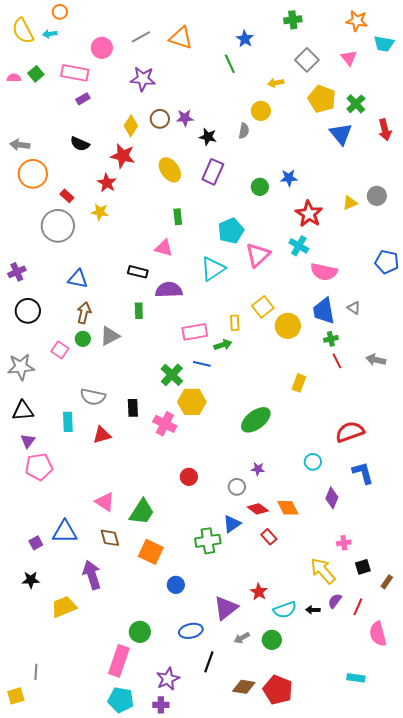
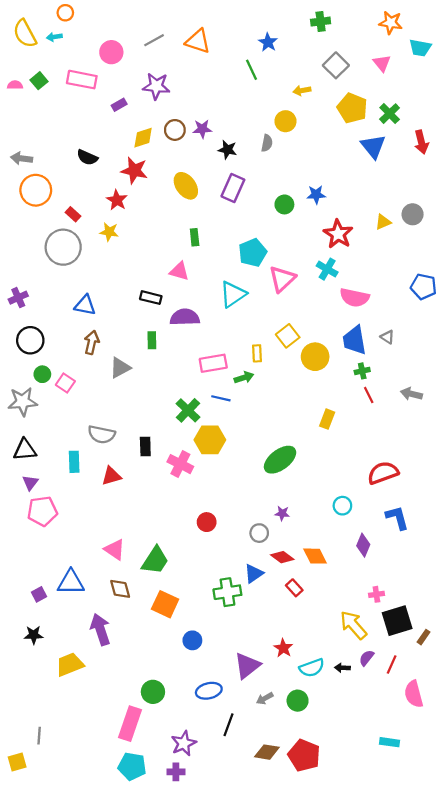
purple rectangle: (83, 99) -> (119, 105), moved
yellow diamond: (131, 126) -> (143, 138), turned 40
green circle: (83, 339) -> (42, 374), moved
black square: (363, 567) -> (397, 621), size x1.8

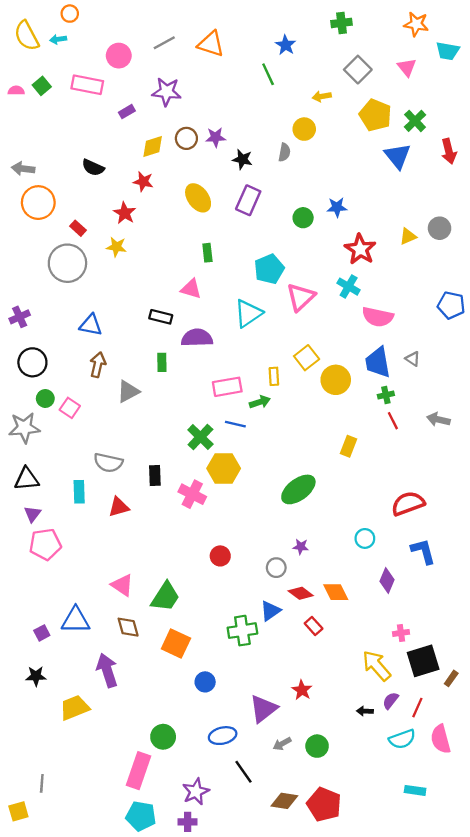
red star: (134, 170) -> (143, 182), size x0.7
cyan semicircle: (312, 668) -> (402, 739), moved
black line: (229, 725) -> (244, 772), turned -55

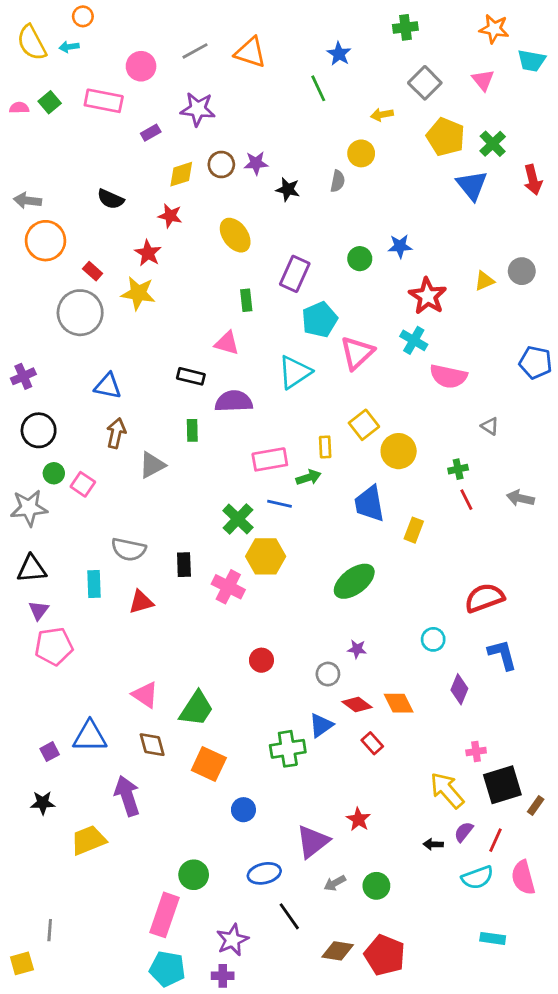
purple rectangle: (248, 200) -> (295, 274), moved
yellow star: (116, 247) -> (138, 293), size x1.4
blue trapezoid: (378, 362) -> (369, 504), moved

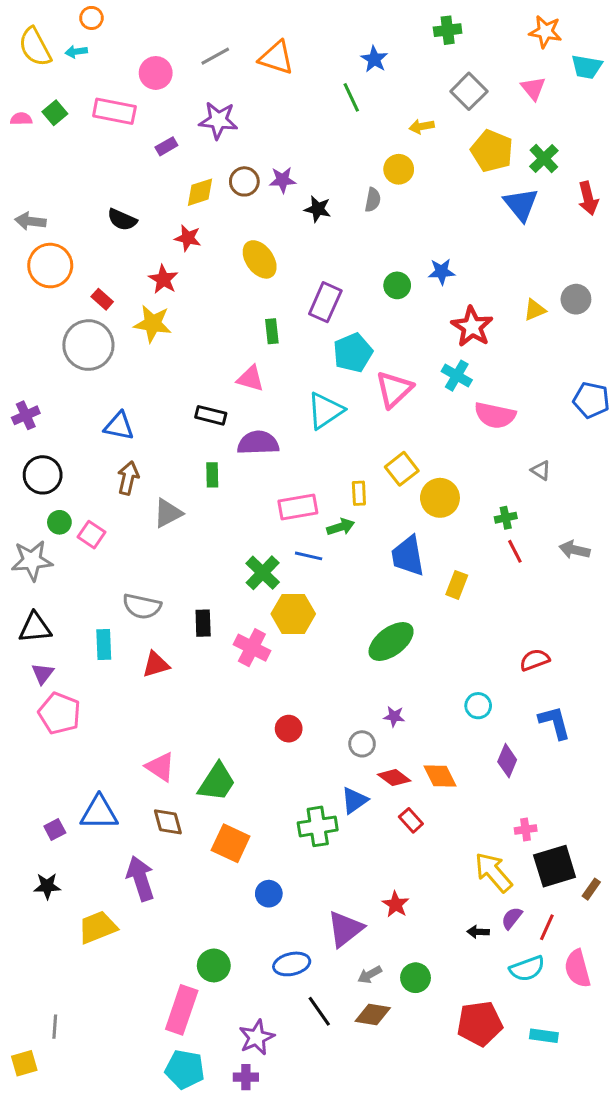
red semicircle: (484, 598) -> (535, 660), size x0.7
pink pentagon: (54, 646) -> (59, 713), turned 30
brown diamond: (338, 951) -> (373, 1014), moved
red pentagon: (385, 955) -> (480, 1024), moved, turned -30

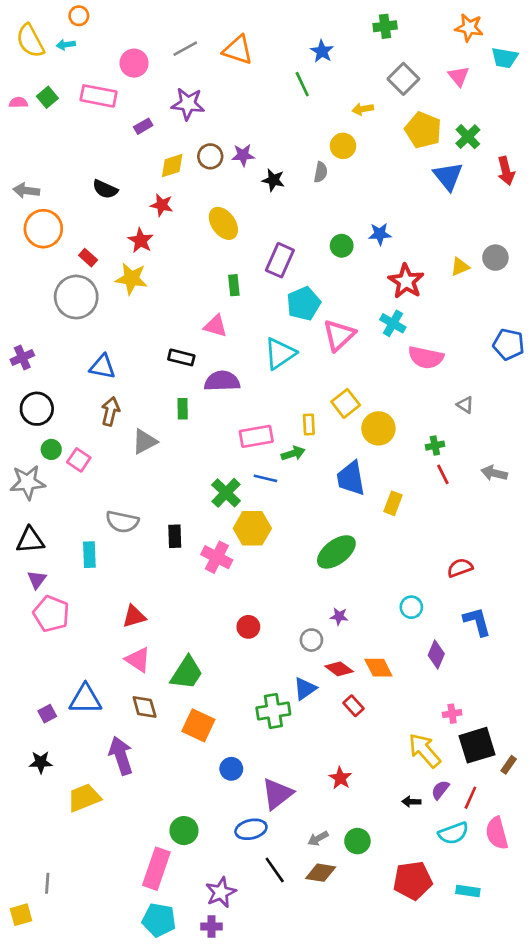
red triangle: (156, 664) -> (134, 616), moved
purple triangle: (345, 929) -> (277, 794), moved

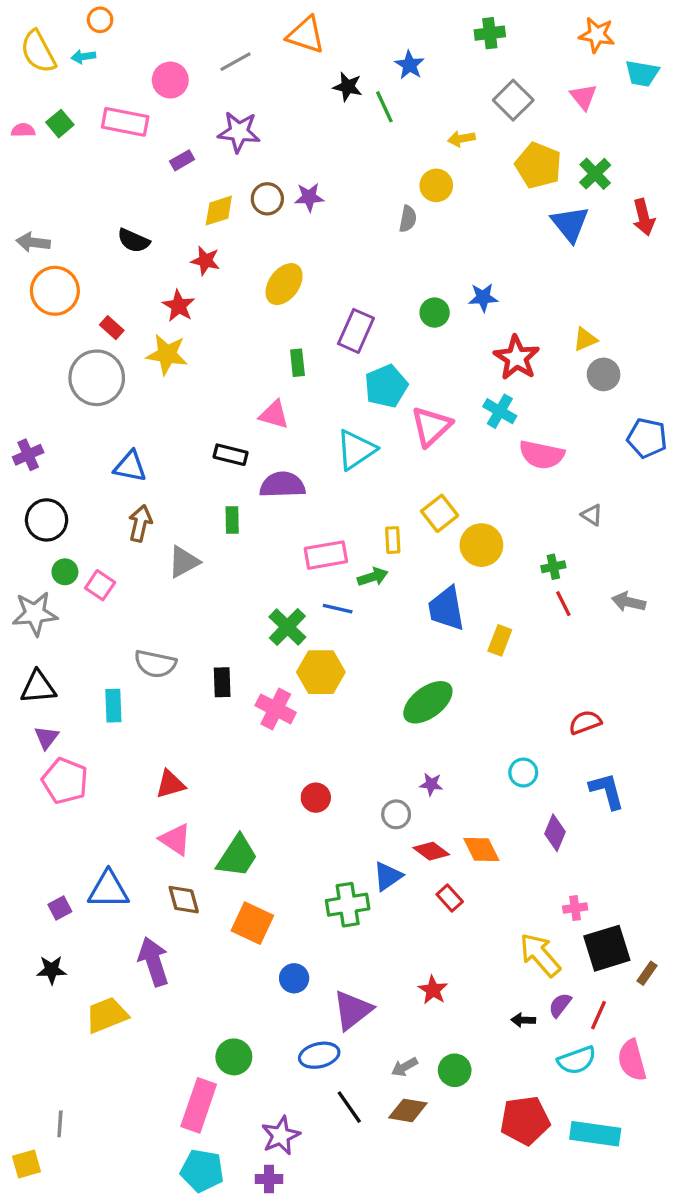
orange triangle: (238, 50) -> (306, 35), moved
black star: (273, 180) -> (348, 87), moved
yellow ellipse: (223, 223) -> (284, 284), turned 72
gray circle: (495, 258) -> (604, 374), moved
cyan rectangle: (468, 891) -> (595, 1134), size x1.6

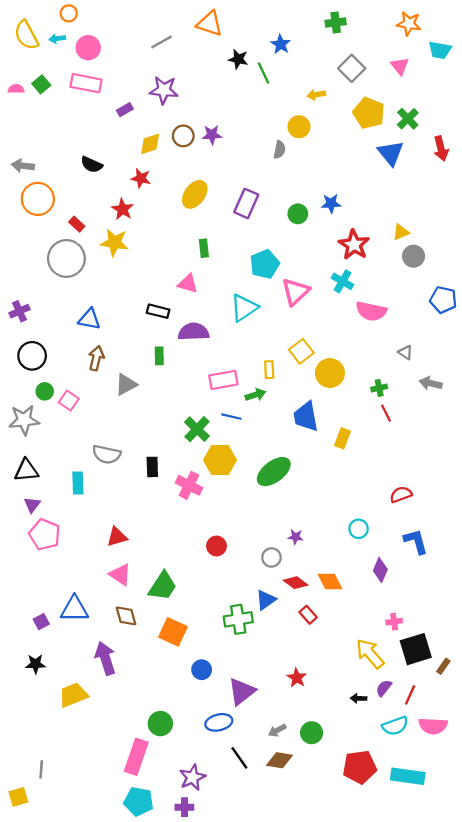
pink circle: (170, 80) -> (88, 48), moved
purple rectangle: (356, 331) -> (246, 203), moved
gray arrow: (629, 602) -> (431, 383), moved
green ellipse: (428, 702) -> (274, 472), moved
pink semicircle: (632, 1060) -> (433, 726), turned -72

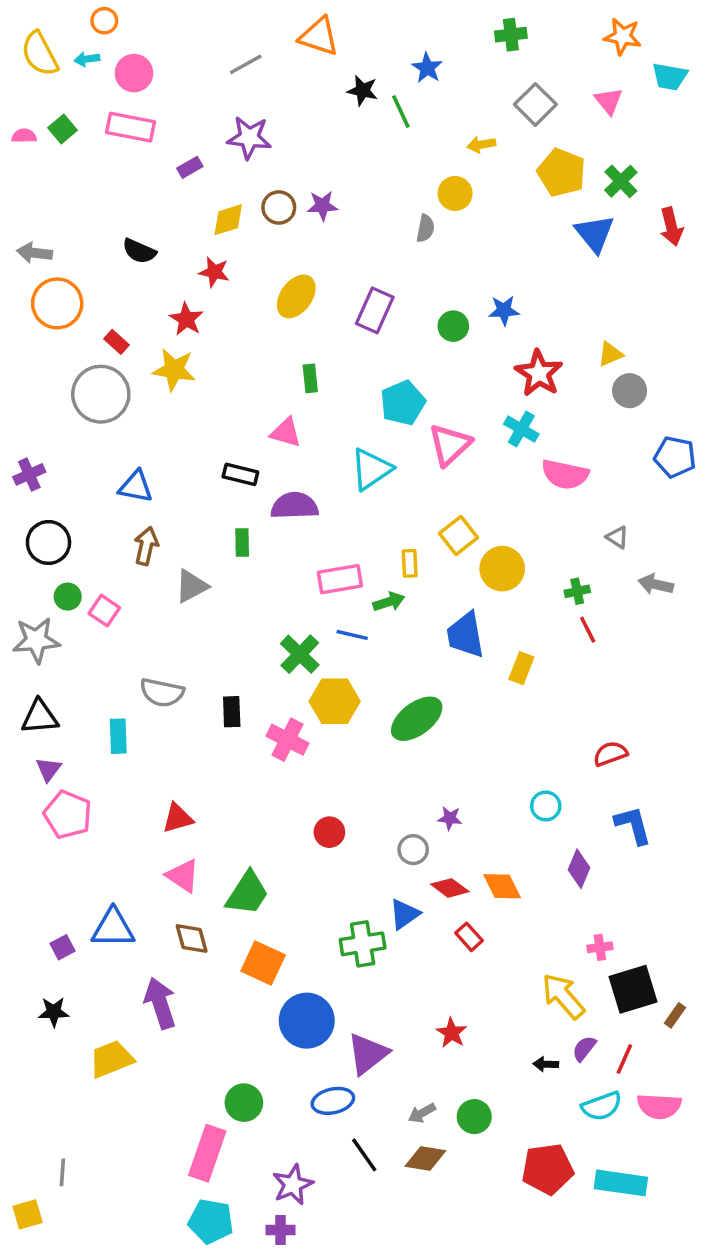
blue circle: (202, 670) -> (307, 1021), size x1.8

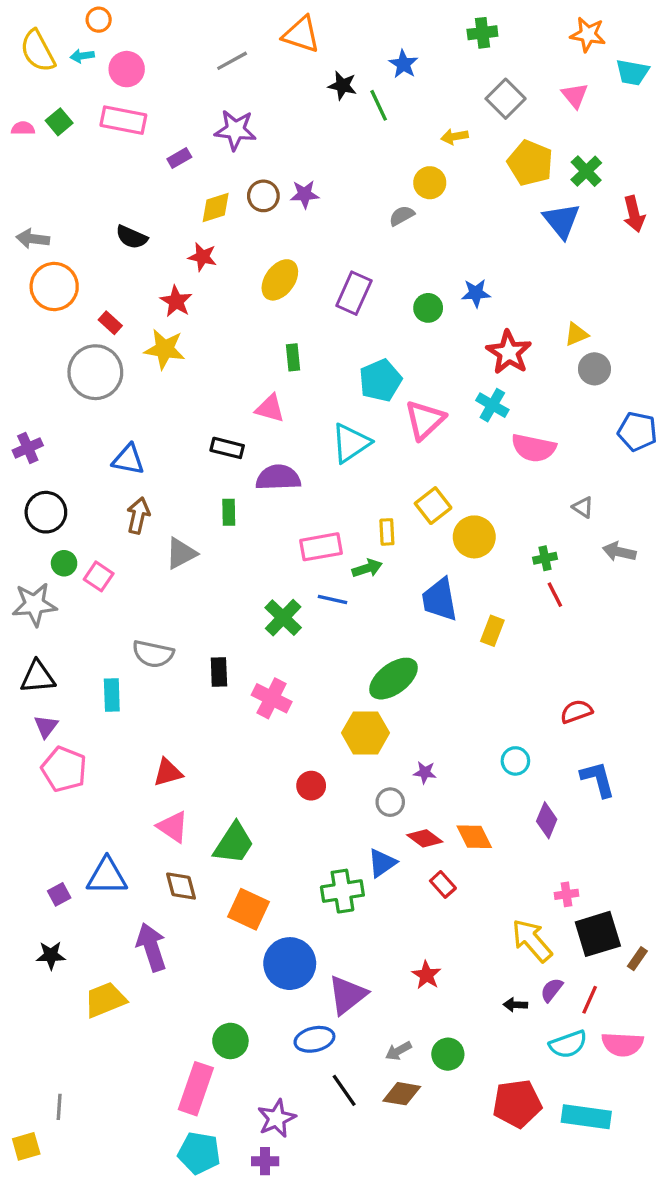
gray semicircle: (425, 228) -> (402, 216), turned -130
yellow hexagon: (335, 701) -> (366, 733), moved

